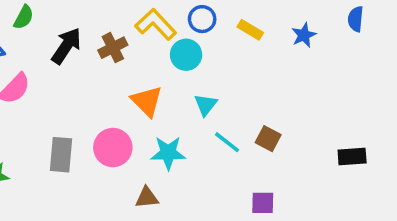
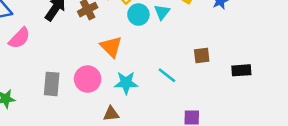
cyan triangle: (206, 105) -> (162, 12), moved
brown square: (268, 139) -> (202, 55), moved, turned -35
black rectangle: (352, 156) -> (241, 70), moved

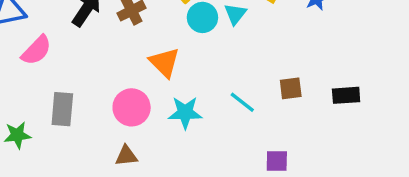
brown square: (202, 55) -> (291, 88), moved
gray rectangle: (52, 84) -> (62, 109), moved
brown triangle: (111, 114) -> (126, 156), moved

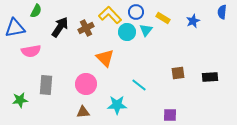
pink semicircle: (36, 50) -> (31, 51), turned 36
cyan line: (242, 102) -> (139, 85), moved
cyan star: (185, 113) -> (117, 105), moved

